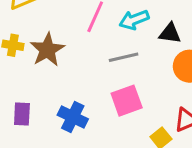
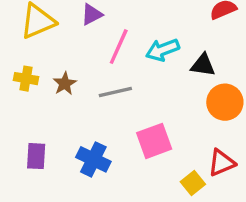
brown star: (47, 50) -> (65, 84), size x0.6
gray line: (124, 57) -> (115, 92), moved

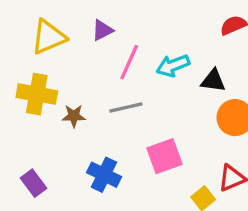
yellow cross: (26, 79) -> (37, 94), size x1.6
brown star: (65, 84) -> (74, 116), moved, turned 30
purple rectangle: (36, 156) -> (33, 183), moved, turned -40

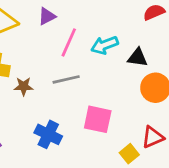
pink square: (164, 156) -> (98, 119), turned 32

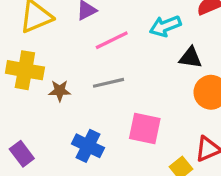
pink line: (69, 42) -> (112, 40), turned 40
cyan arrow: (105, 45) -> (165, 26), moved

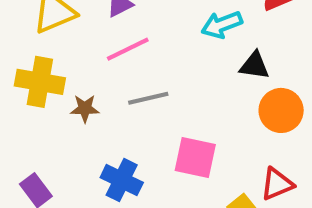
pink line: (112, 40) -> (128, 49), moved

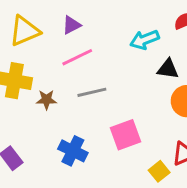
pink square: (195, 157) -> (125, 135), turned -32

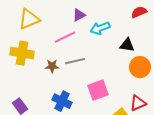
purple triangle: (71, 25) -> (79, 15), moved
cyan arrow: (144, 40) -> (100, 28), moved
brown star: (47, 100) -> (52, 66), moved

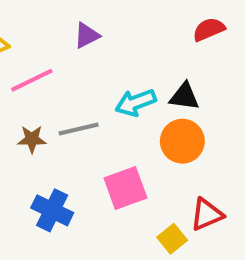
cyan arrow: (100, 28) -> (136, 103), moved
pink line: (65, 37) -> (32, 80), moved
orange circle: (140, 67) -> (182, 141), moved

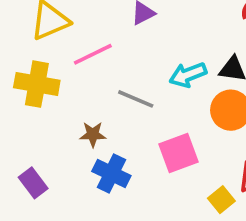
gray line: (79, 129) -> (136, 99), turned 36
brown star: (32, 139) -> (93, 134), moved

